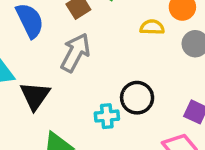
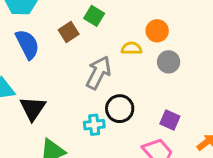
gray arrow: (75, 53) -> (98, 73), moved

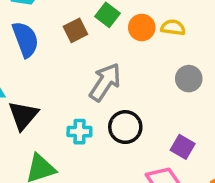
orange circle: (157, 31) -> (142, 27), moved
yellow semicircle: (132, 48) -> (173, 27), moved
cyan cross: (94, 125) -> (79, 132), moved

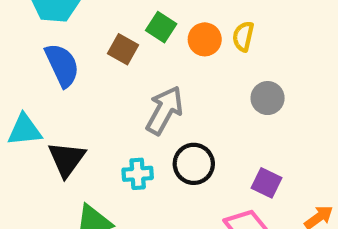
yellow semicircle: (173, 27) -> (243, 36), turned -80
brown square: (75, 30) -> (123, 49), turned -30

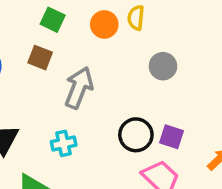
green square: (161, 27) -> (53, 20), moved
brown square: (123, 49) -> (40, 58), moved
black circle: (194, 164) -> (136, 135), moved

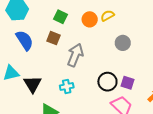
yellow semicircle: (136, 18) -> (107, 16), turned 56

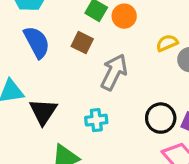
yellow semicircle: (107, 16) -> (167, 43), moved
orange circle: (90, 19) -> (124, 16), moved

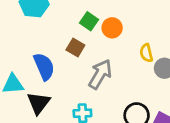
blue semicircle: (37, 42) -> (44, 66), moved
yellow semicircle: (167, 43) -> (146, 53), turned -84

